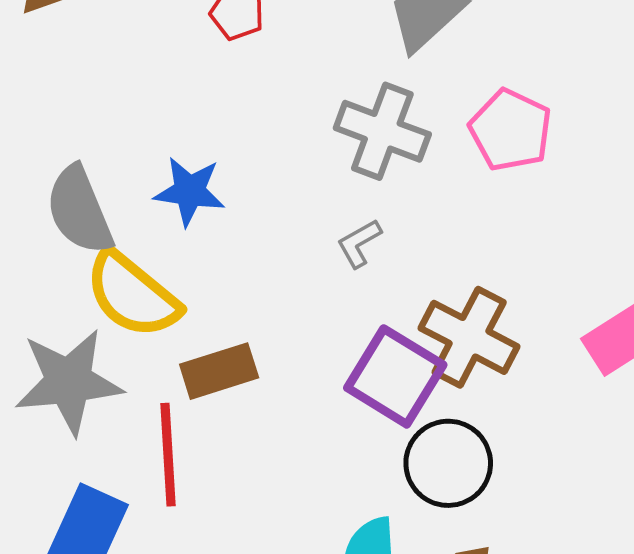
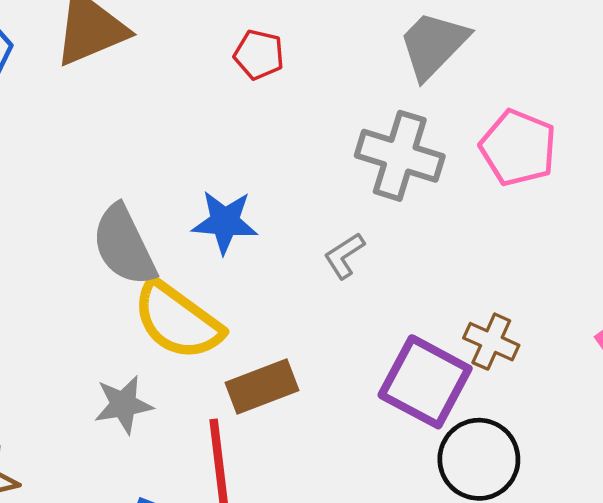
gray L-shape: (359, 243) -> (344, 256), moved
brown cross: (469, 337) -> (491, 342), size x0.6
gray star: (69, 382) -> (123, 405), size x0.6

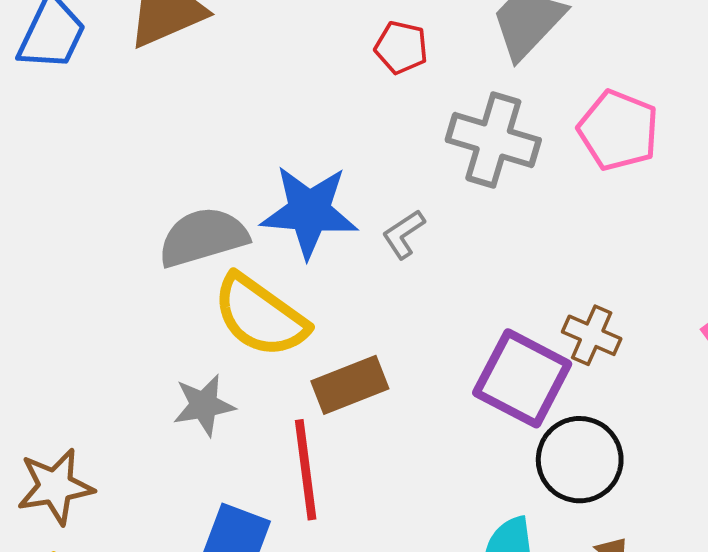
red pentagon: (259, 55) -> (401, 47), moved
blue star: (225, 222) -> (309, 211), size x1.4
gray semicircle: (124, 245) -> (203, 237), turned 100
gray L-shape: (344, 256) -> (404, 234), moved

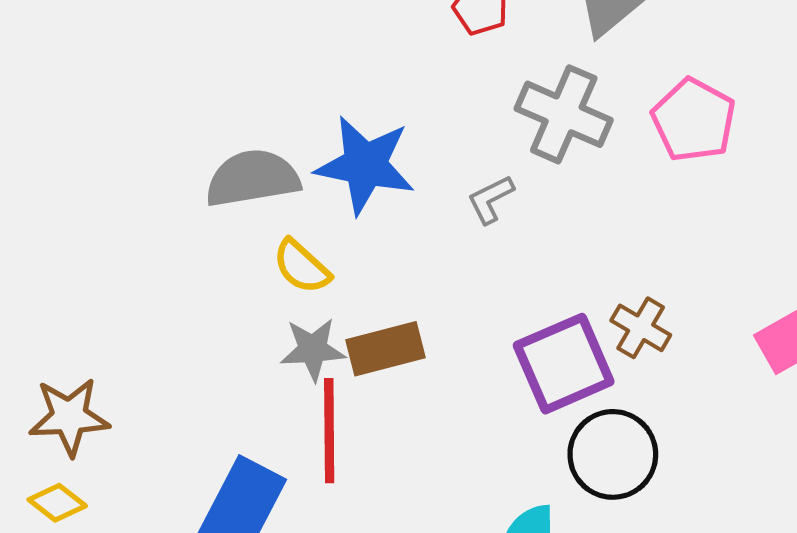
gray L-shape: (404, 234) -> (491, 199), moved
yellow semicircle: (260, 316) -> (302, 267), size x0.6
purple square: (522, 378) -> (564, 364), turned 32
gray star: (204, 405) -> (313, 349), moved

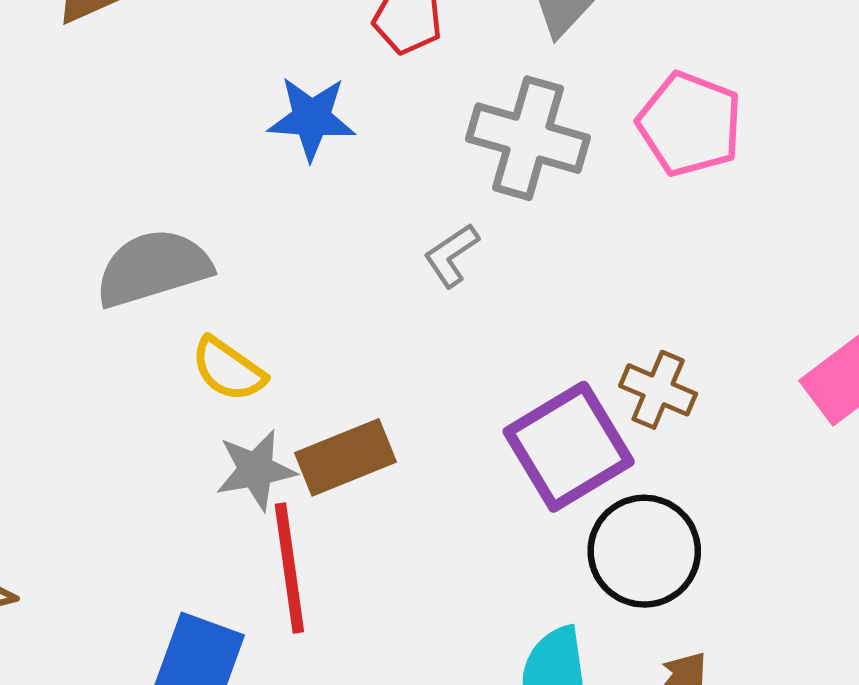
blue star: (365, 165) -> (312, 118), moved, size x0.7

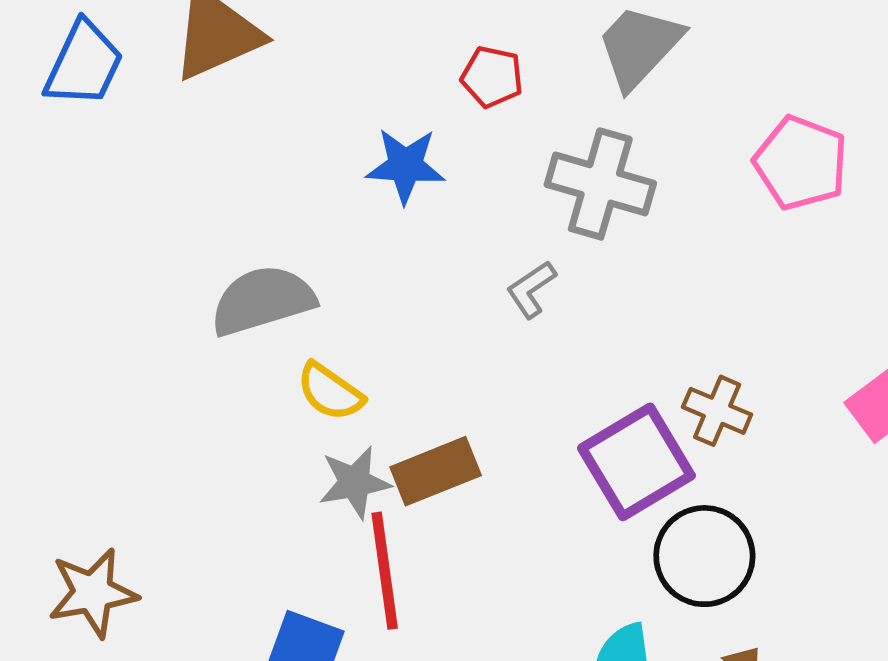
pink pentagon: (690, 124) -> (801, 163), moved

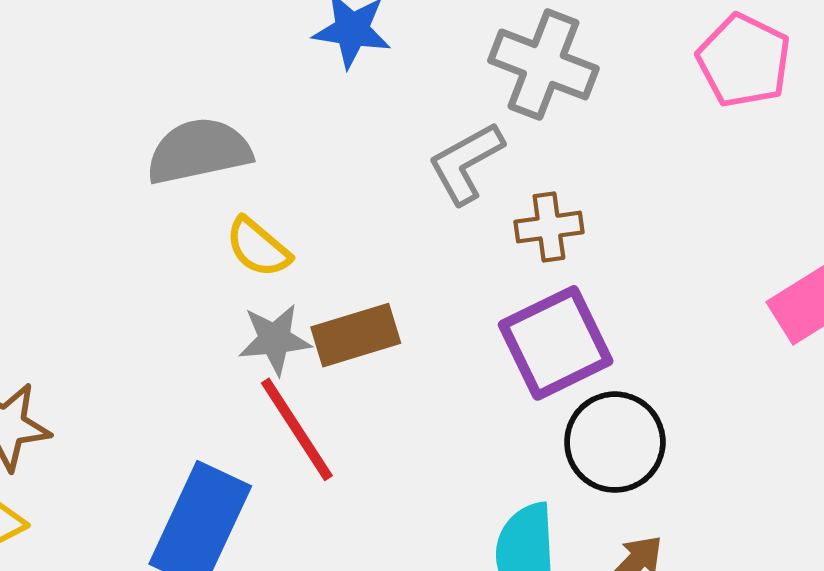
gray L-shape: (531, 289) -> (466, 163), size x1.5
brown cross: (717, 411) -> (549, 227), moved, turned -36
red line: (385, 571) -> (297, 429), turned -30

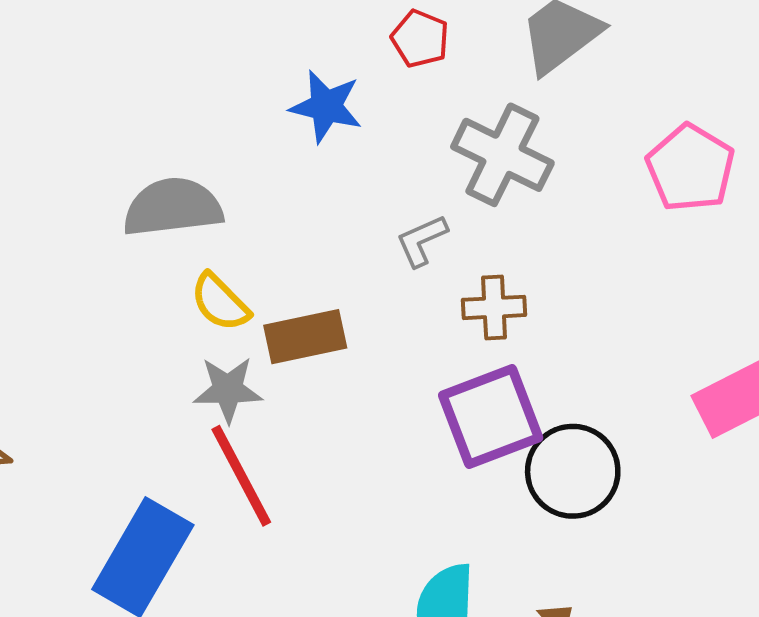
gray L-shape: (466, 163) -> (422, 241), size x0.7
brown rectangle: (356, 335) -> (305, 337), moved
black circle: (615, 442) -> (573, 471), moved

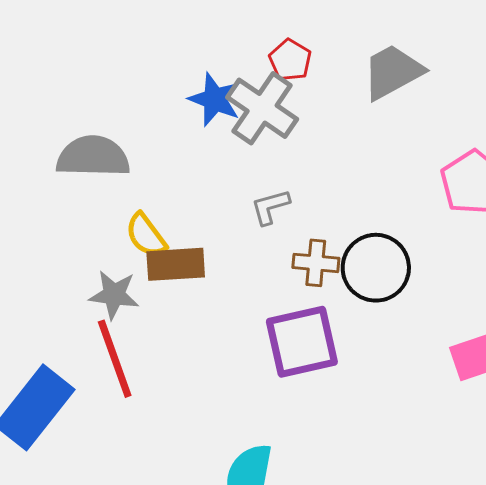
gray cross: (502, 155) -> (262, 108), moved
yellow semicircle: (220, 302) -> (146, 235), moved
black circle: (573, 471) -> (376, 268), moved

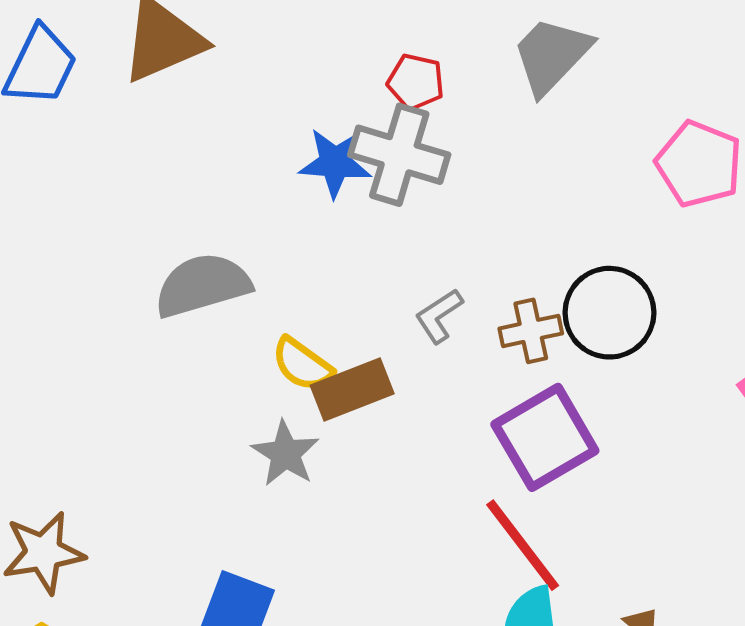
gray L-shape: (270, 207) -> (439, 316), moved
gray star: (114, 295) -> (285, 454), turned -30
red line: (115, 359) -> (523, 545), moved

